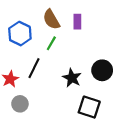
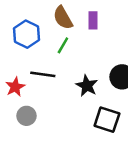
black line: (34, 68) -> (43, 74), turned 72

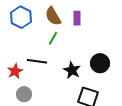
blue hexagon: (26, 34) -> (21, 17), moved

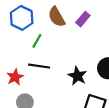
purple rectangle: (77, 18) -> (83, 19), turned 40
green line: (53, 38) -> (37, 41), moved

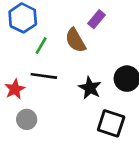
brown semicircle: (57, 17) -> (75, 40), moved

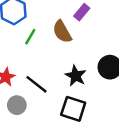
black line: (44, 76) -> (36, 84), moved, turned 30
black square: (111, 123) -> (73, 109), moved

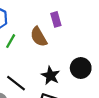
purple rectangle: (82, 12) -> (56, 19), turned -56

